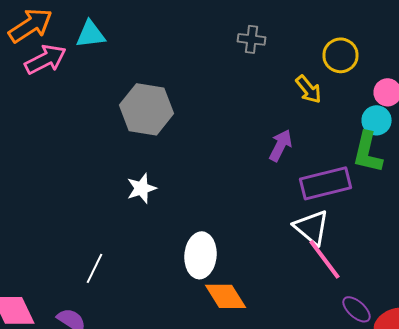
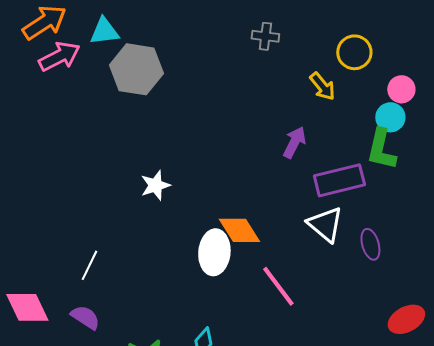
gray hexagon: (146, 109) -> (136, 69), moved
pink line: (324, 259) -> (278, 286), moved
white line: (94, 268) -> (89, 265), moved
orange diamond: (226, 296) -> (239, 230), moved
purple ellipse: (356, 309) -> (370, 244), moved, turned 32

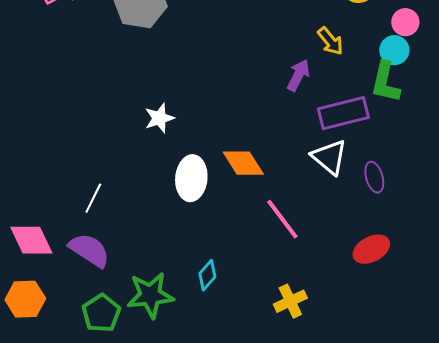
yellow arrow: (322, 86) -> (330, 41), moved
white ellipse: (214, 252) -> (191, 178), moved
purple semicircle: (85, 317) -> (89, 250), size x1.4
red ellipse: (406, 319) -> (371, 249), moved

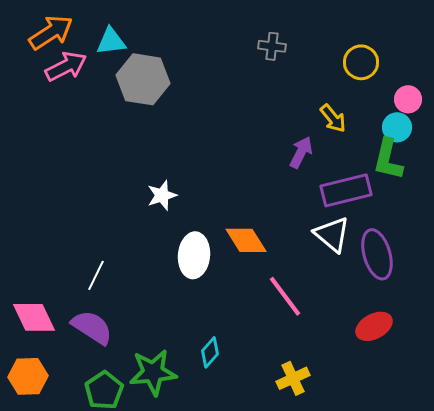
purple ellipse: (374, 177) -> (377, 254), size x1.6

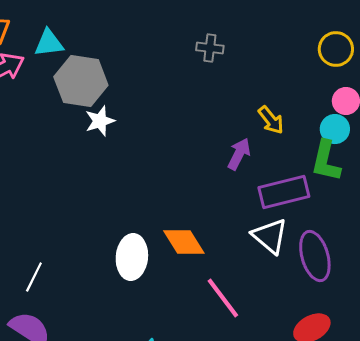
yellow circle: (361, 62) -> (336, 49), moved
white star: (162, 195) -> (100, 121), moved

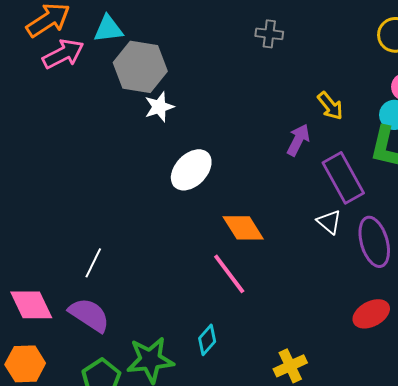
purple rectangle: (284, 192) -> (343, 178), turned 75
white triangle: (270, 236) -> (329, 222), size x0.7
white ellipse: (132, 257) -> (191, 170), moved, turned 39
pink line: (223, 298) -> (229, 274), moved

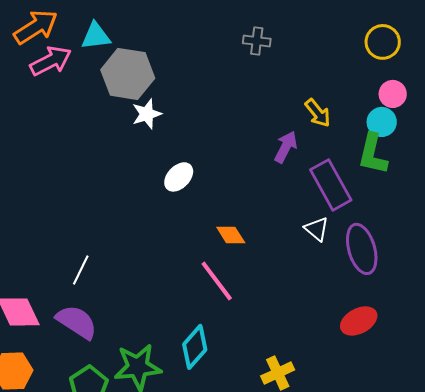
white ellipse: (191, 170) -> (179, 177), size x0.7
orange diamond: (243, 228) -> (231, 235), size x0.7
cyan diamond: (207, 340) -> (195, 347), size x1.4

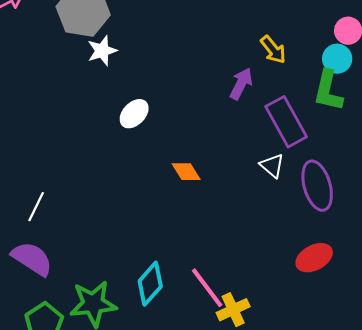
pink line: (217, 281) -> (207, 288), moved

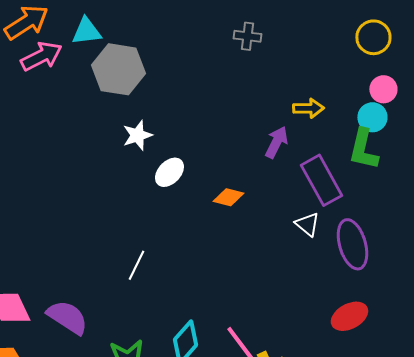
yellow arrow: (273, 50) -> (308, 108), turned -52
white star: (102, 51) -> (137, 135), moved
orange diamond: (186, 172) -> (228, 197), moved, turned -44
white line: (36, 207) -> (136, 265), moved

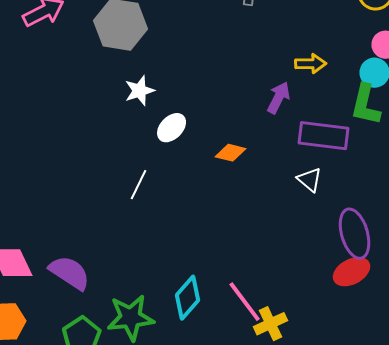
purple rectangle: (321, 180) -> (324, 136), turned -54
purple ellipse: (352, 244) -> (355, 234), moved
white line: (136, 265) -> (139, 185), moved

